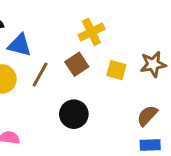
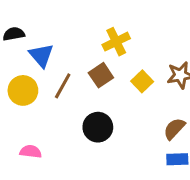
blue triangle: (20, 45) -> (41, 55), turned 35
yellow square: (116, 70) -> (142, 81), turned 30

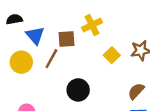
brown square: (101, 75) -> (67, 39), moved, turned 30

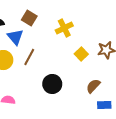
brown square: (67, 39) -> (29, 18), moved, turned 35
brown semicircle: (136, 91) -> (93, 86), moved

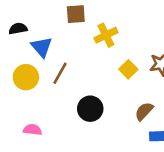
brown square: (29, 18) -> (76, 14), moved, turned -35

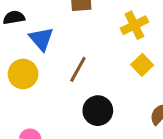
yellow cross: (106, 35) -> (134, 25), moved
brown line: (60, 73) -> (78, 69), moved

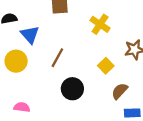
yellow cross: (134, 25) -> (100, 24), turned -30
yellow square: (142, 65) -> (106, 66), moved

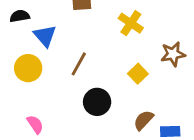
brown semicircle: (120, 91) -> (143, 120), moved
pink semicircle: (22, 107) -> (35, 124), turned 49

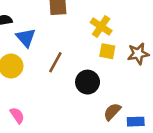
yellow square: (138, 74) -> (107, 51), moved, turned -35
black circle: (97, 102) -> (88, 82), moved

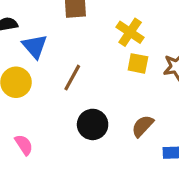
black circle: (88, 82) -> (93, 124), moved
brown semicircle: (112, 112) -> (143, 126), moved

